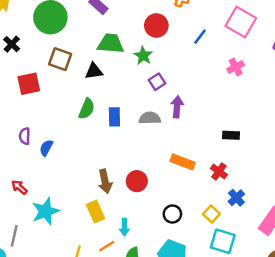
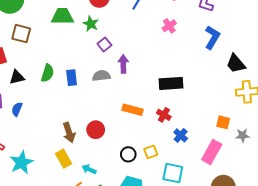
black triangle: (94, 71) -> (17, 77), moved
black rectangle: (231, 135) -> (171, 83), size x1.6
yellow square: (211, 214) -> (151, 152), moved, turned 32
cyan arrow: (124, 227) -> (89, 169), turned 120

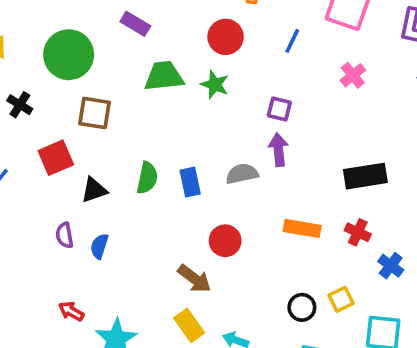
purple square: (104, 45) -> (279, 109), moved, turned -32
red circle: (96, 130) -> (225, 241), moved
brown arrow: (69, 133) -> (194, 279), turned -30

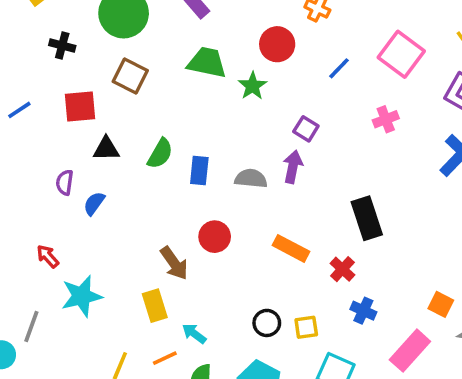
black cross: (20, 105) -> (62, 46), turned -35
black rectangle: (365, 176) -> (367, 218), turned 63
blue cross: (391, 266) -> (363, 311), turned -30

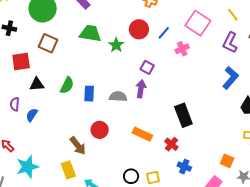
red circle: (277, 44) -> (139, 29), moved
pink cross: (386, 119) -> (182, 49), moved

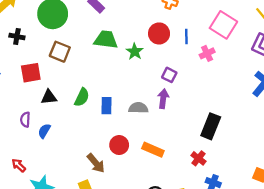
blue line: (164, 33) -> (186, 37), turned -40
black rectangle: (183, 115) -> (211, 126), turned 45
orange rectangle: (142, 134) -> (153, 150), moved

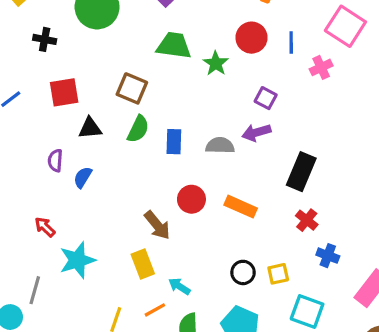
brown square: (60, 52) -> (132, 88), moved
purple arrow: (163, 99) -> (256, 133), turned -114
black rectangle: (211, 126) -> (301, 172), moved

